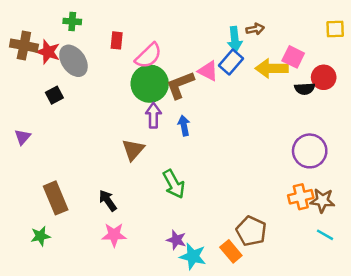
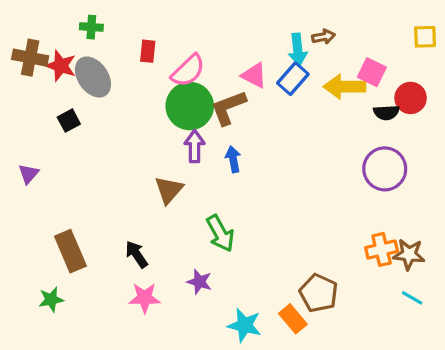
pink triangle: (208, 71) -> (254, 75), moved
purple circle: (310, 151) -> (385, 169), moved
purple star: (176, 240) -> (199, 282), moved

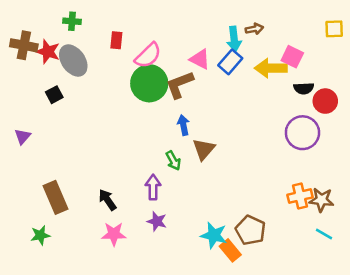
red circle: (411, 98) -> (325, 101), moved
purple arrow: (195, 146) -> (153, 187), moved
brown triangle: (169, 190) -> (204, 149), moved
green arrow: (220, 233) -> (173, 161), moved, size x0.7
cyan star: (245, 325) -> (214, 235), moved

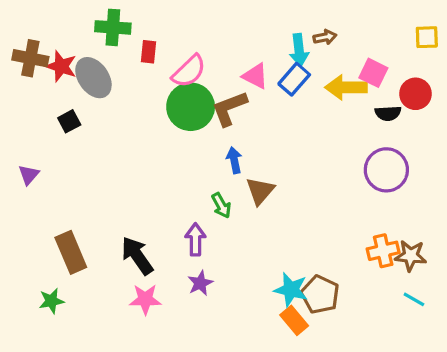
green cross: (72, 21) -> (113, 27), moved, size x1.5
red circle: (325, 101) -> (415, 94), moved
black arrow: (107, 200) -> (137, 256), size x1.4
purple star: (157, 221) -> (200, 283), turned 30
cyan star: (214, 235) -> (291, 290), moved

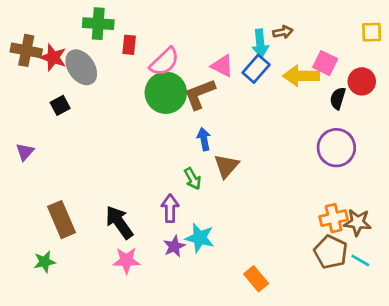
black semicircle: (388, 113) -> (338, 98), turned 110
cyan star: (291, 290) -> (200, 238), moved
brown pentagon: (320, 294) -> (331, 252), moved

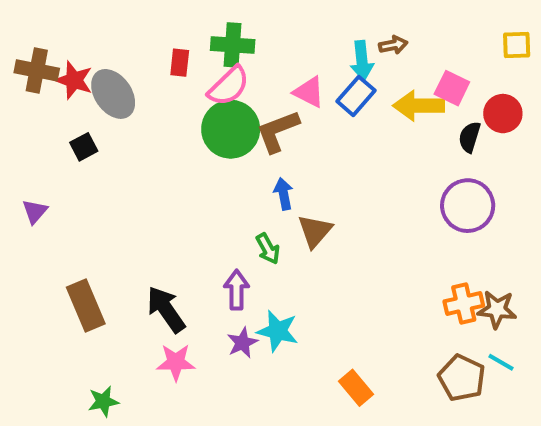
green cross: (98, 24) -> (233, 45), moved
brown pentagon: (331, 252) -> (462, 378), moved
green star: (45, 262) -> (103, 401), moved

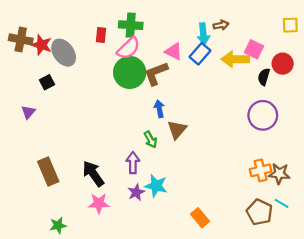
purple triangle: (35, 211) -> (28, 112), moved

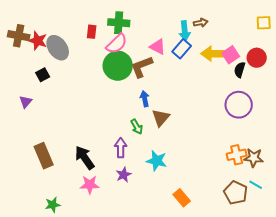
pink square: (254, 49) -> (231, 55), moved, turned 30
cyan star: (156, 186) -> (157, 161), moved

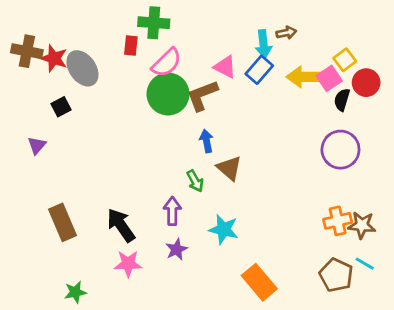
green cross: (119, 23) -> (154, 23), moved
yellow square: (264, 23) -> (345, 60), moved, turned -35
brown triangle: (161, 118) -> (229, 168), turned -30
orange rectangle: (182, 198) -> (259, 282), size x1.4

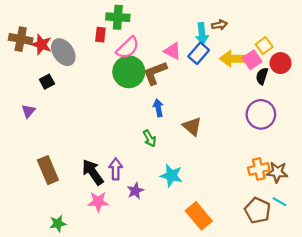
brown triangle: (229, 168) -> (192, 126), moved
purple arrow: (172, 211) -> (116, 169), moved

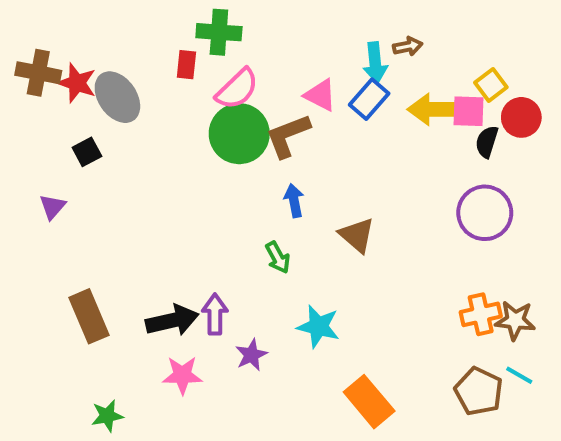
pink square: (252, 60) -> (469, 111), turned 36
black arrow: (93, 172) -> (172, 320), turned 112

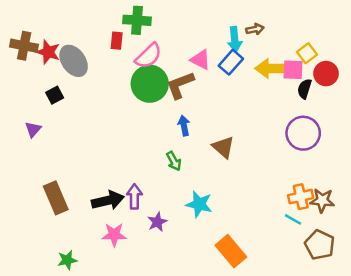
cyan line: (519, 375) -> (293, 219), moved
brown pentagon: (479, 391) -> (320, 245), moved

